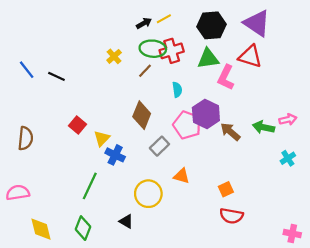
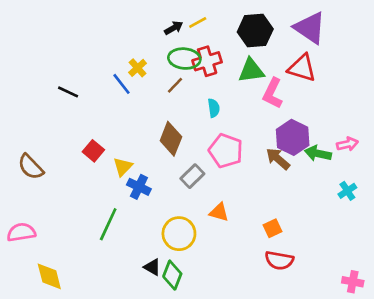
blue line: (27, 70) -> (122, 84), moved
purple hexagon: (206, 114) -> (293, 137), moved
brown semicircle: (25, 138) -> (31, 167), turned 130
green diamond: (83, 228) -> (172, 275), moved

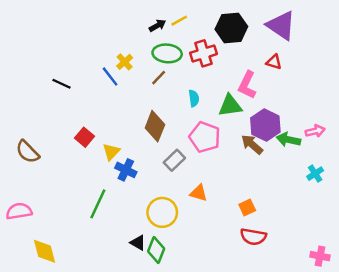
red cross: (207, 61) -> (203, 53), moved
red triangle: (302, 68) -> (274, 62), size x0.6
green triangle: (251, 71) -> (230, 106), moved

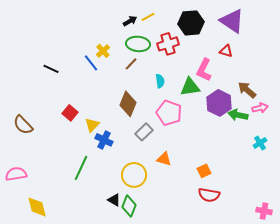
brown arrow: (252, 144) -> (247, 90), moved

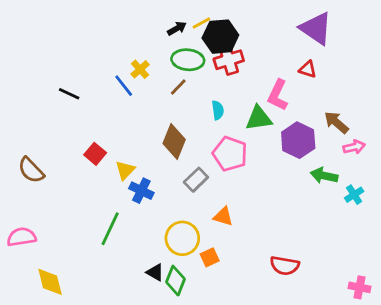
black hexagon: (191, 23) -> (220, 37), moved
green arrow: (238, 115) -> (324, 176), moved
orange square: (204, 171) -> (210, 257), moved

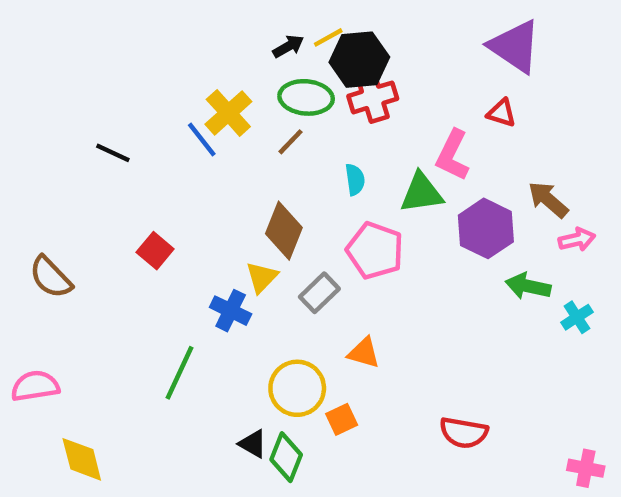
yellow cross: (140, 69) -> (228, 113), size x1.5
yellow triangle: (125, 170) -> (262, 277), moved

